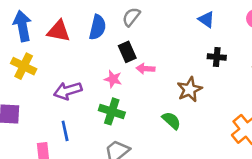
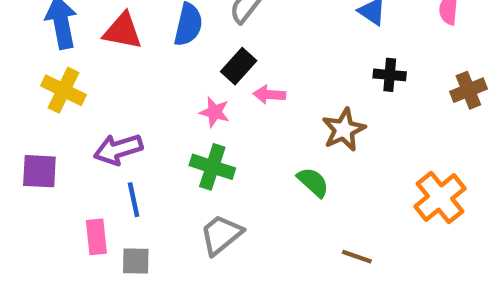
black rectangle: (127, 52) -> (239, 66), turned 66
purple arrow: (68, 91) -> (118, 149), moved

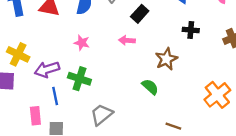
black rectangle: (239, 66) -> (140, 14), moved
yellow cross: (63, 90) -> (18, 54), moved
pink star: (215, 112) -> (82, 43), moved
green cross: (212, 167) -> (79, 79), moved

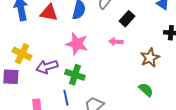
pink star: (82, 43) -> (77, 44), size x1.6
green semicircle: (150, 87) -> (146, 90), moved
blue line: (55, 96) -> (66, 98), moved

